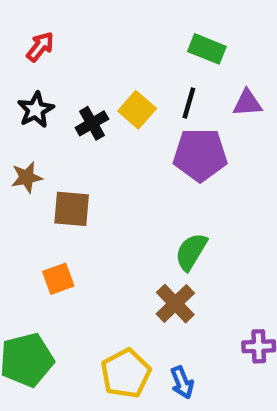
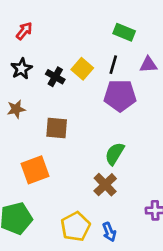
black cross: (92, 123) -> (55, 77), turned -30
brown square: (72, 209) -> (57, 128), moved
orange square: (58, 279) -> (35, 170), size x1.5

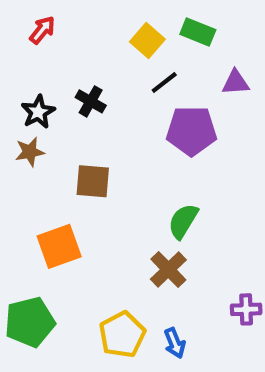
black line: (113, 65) -> (164, 83), moved, turned 36
black star: (22, 69) -> (38, 112), moved
yellow square: (82, 69) -> (147, 40), moved

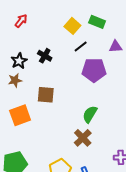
orange square: (59, 246) -> (20, 115), moved

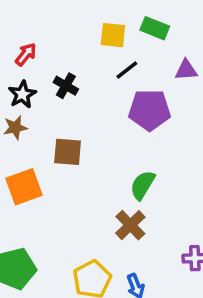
red arrow: (21, 21) -> (26, 54), moved
yellow square: (72, 26) -> (113, 35), turned -35

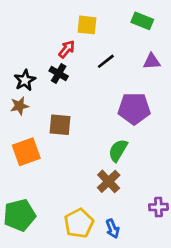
green rectangle: (155, 28) -> (142, 21), moved
yellow square: (113, 35) -> (87, 25), moved
red arrow: (26, 54) -> (67, 49), moved
purple pentagon: (150, 110) -> (134, 109), moved

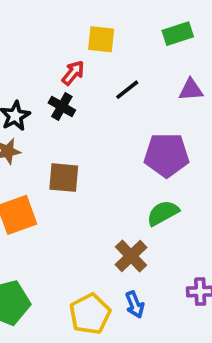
green rectangle: (142, 21) -> (178, 34), turned -40
green semicircle: (118, 150) -> (163, 213), moved, turned 30
blue arrow: (113, 229) -> (135, 305), moved

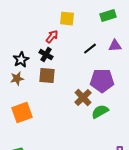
black line: (127, 90) -> (90, 49), moved
brown square: (64, 178) -> (47, 76), moved
brown cross: (131, 256) -> (83, 98), moved

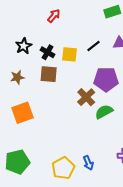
yellow square: (67, 19) -> (69, 54), moved
red arrow: (52, 37) -> (54, 16), moved
black star: (21, 60) -> (24, 46), moved

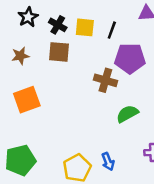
black line: (93, 46) -> (112, 30), moved, turned -32
brown cross: (86, 97) -> (105, 80), turned -30
green semicircle: (104, 112) -> (127, 114), moved

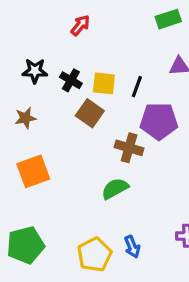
black star: (28, 17) -> (35, 71), turned 30
brown square: (59, 52) -> (90, 113), moved, turned 30
green semicircle: (127, 114) -> (115, 189), moved

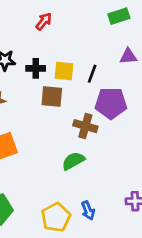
black cross: (71, 80) -> (36, 68), turned -30
brown square: (90, 113) -> (52, 97), turned -30

